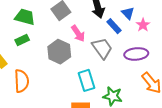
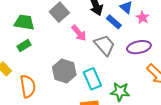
gray hexagon: (59, 52) -> (64, 71), moved

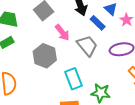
gray hexagon: (64, 71) -> (45, 56), moved

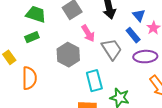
blue rectangle: (98, 23) -> (133, 35), moved

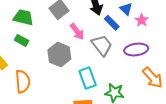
blue rectangle: (133, 35) -> (112, 23), moved
green rectangle: (32, 37) -> (22, 40), turned 56

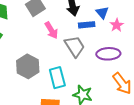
blue rectangle: (112, 23) -> (87, 25), turned -56
gray hexagon: (59, 55) -> (28, 66), moved

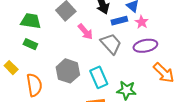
pink star: (117, 25) -> (142, 22), moved

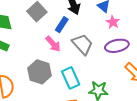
blue rectangle: (119, 21) -> (62, 25), moved, turned -42
pink arrow: (85, 32) -> (53, 44), moved

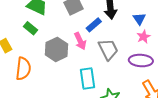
gray hexagon: (40, 72) -> (57, 49), moved

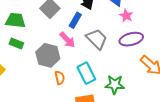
orange semicircle: (23, 69) -> (60, 78), moved, size x0.6

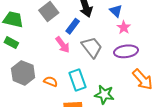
gray hexagon: (48, 55) -> (23, 73), moved
orange semicircle: (60, 78) -> (51, 81), turned -64

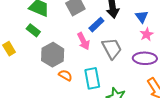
gray hexagon: (23, 73) -> (53, 55), moved

